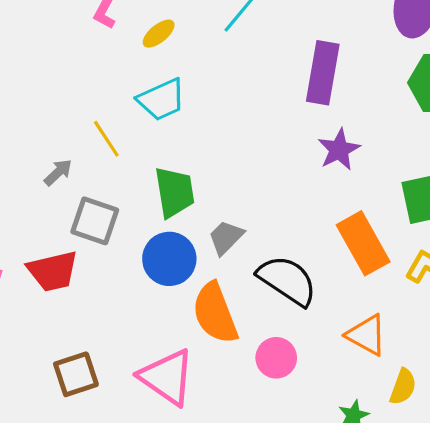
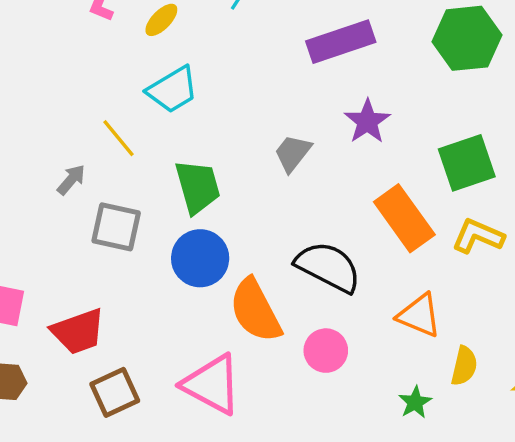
purple rectangle: (323, 73) -> (341, 42), turned 68
gray trapezoid: (226, 237) -> (293, 153), moved
red trapezoid: (53, 271) -> (78, 331), moved

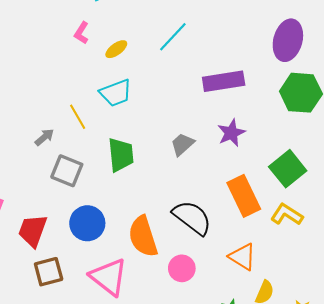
green square: (467, 163) -> (288, 169), turned -30
blue circle: (200, 258) -> (87, 223), moved
red trapezoid: (78, 331) -> (33, 231), turned 120

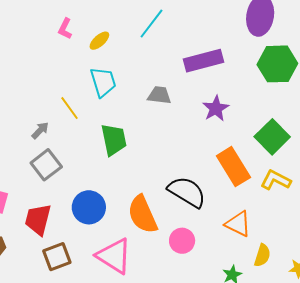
cyan trapezoid: (116, 93) -> (103, 82), turned -80
gray trapezoid: (182, 144) -> (159, 95), moved, turned 55
gray square: (67, 171) -> (46, 165), moved, turned 36

